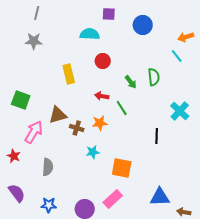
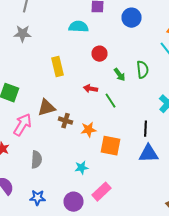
red circle: (103, 61) -> (100, 54), moved
orange star: (100, 123) -> (88, 130), moved
cyan star: (93, 152) -> (82, 168), moved
orange square: (122, 168) -> (110, 146), moved
blue triangle: (160, 197) -> (148, 154), moved

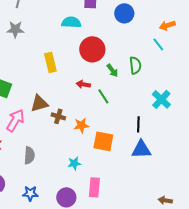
red circle: (100, 54) -> (92, 49), size x1.6
pink rectangle: (102, 192) -> (94, 187), turned -42

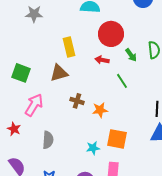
red arrow: (83, 84) -> (102, 60), moved
brown triangle: (39, 103) -> (59, 73), moved
orange square: (103, 141) -> (117, 139), moved

